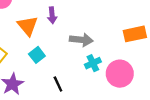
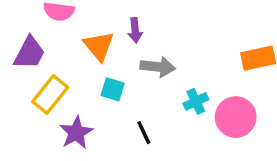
gray arrow: (81, 40) -> (158, 67), moved
cyan square: (37, 55) -> (113, 89), turned -35

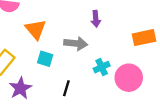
purple arrow: (135, 30) -> (96, 19), moved
black line: (144, 133) -> (66, 88), turned 42

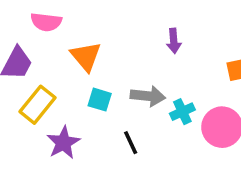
gray arrow: (76, 43) -> (148, 96), moved
black line: (66, 88) -> (131, 143), turned -42

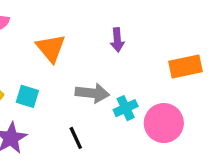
orange triangle: (86, 56) -> (51, 48), moved
cyan square: (100, 100) -> (27, 96), moved

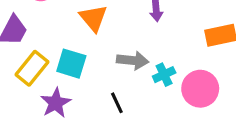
cyan square: (27, 96) -> (71, 64), size x1.4

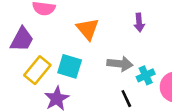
black line: (117, 103) -> (126, 99), moved

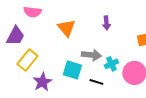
cyan square: (70, 66) -> (72, 70), moved
black line: (126, 99) -> (96, 82), turned -48

